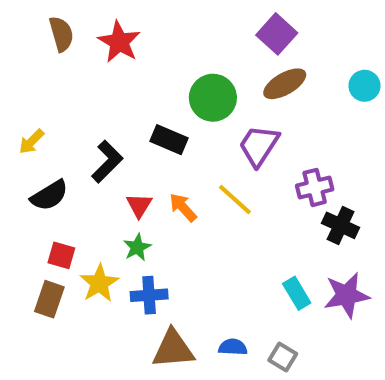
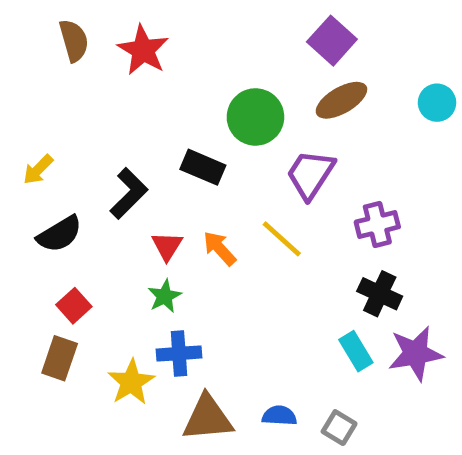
black cross: (341, 225) -> (380, 294), moved
red square: (61, 255) -> (74, 306), turned 32
yellow star: (99, 283) -> (131, 382), moved

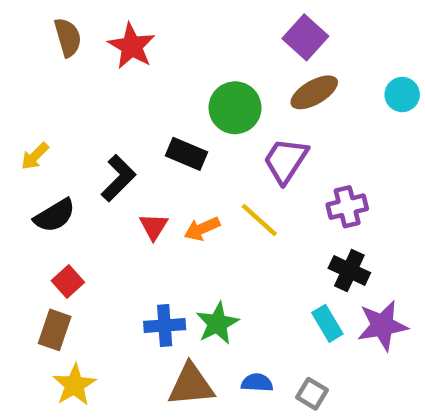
orange arrow: (220, 248) -> (202, 229), turned -72
green star: (165, 296) -> (217, 323), moved, size x1.4
yellow star: (131, 382) -> (74, 385), moved

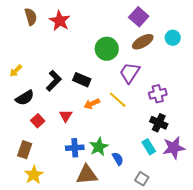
cyan circle: (402, 95) -> (173, 38), moved
black rectangle: (187, 154) -> (82, 80), moved
red triangle: (154, 227) -> (66, 116), moved
red square: (68, 282) -> (38, 121), moved
blue semicircle: (257, 383) -> (118, 159), moved, turned 56

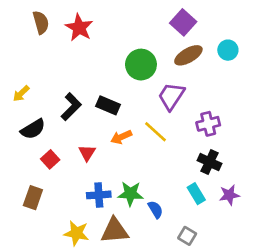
green star: (99, 147) -> (130, 194), turned 30
purple star: (174, 148) -> (229, 195), size x0.7
yellow star: (34, 175) -> (76, 233), moved, turned -30

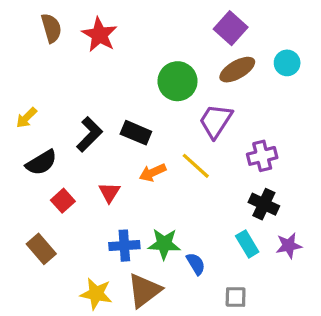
brown rectangle: (33, 198) -> (41, 249), turned -60
brown triangle: (115, 231) -> (144, 290), turned -32
gray square: (187, 236) -> (236, 297), turned -30

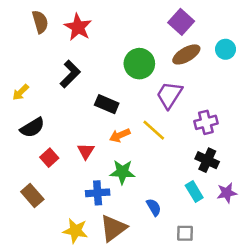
black L-shape: (89, 134) -> (70, 74), moved
green star: (164, 244) -> (122, 172), moved

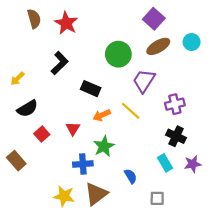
green star: (122, 172) -> (104, 146), turned -30
brown rectangle: (32, 195) -> (16, 161), moved

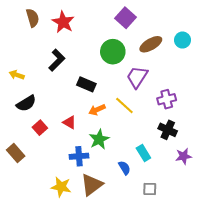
purple square: (154, 19) -> (125, 18), moved
yellow arrow: (17, 79) -> (17, 75), turned 64
red triangle: (73, 129) -> (70, 122), turned -32
cyan rectangle: (165, 163) -> (143, 153), moved

